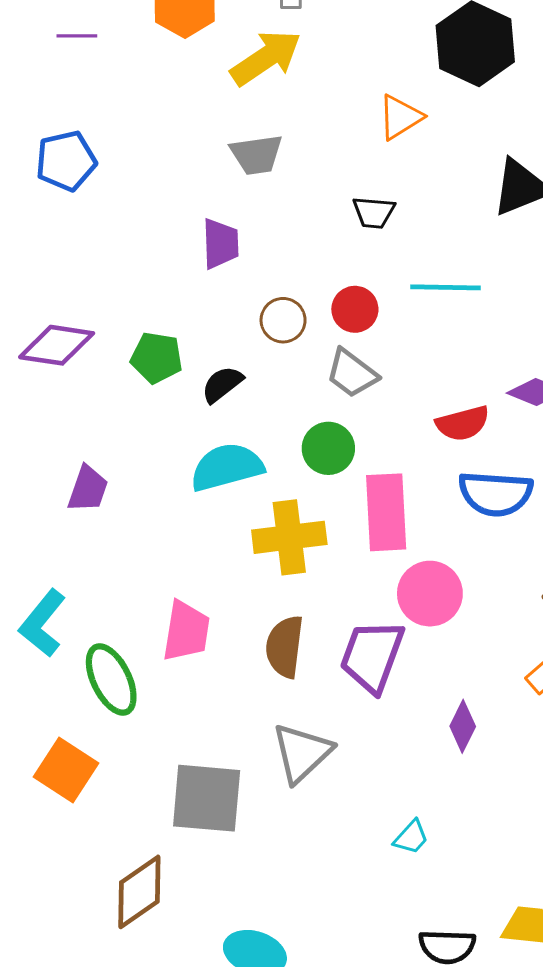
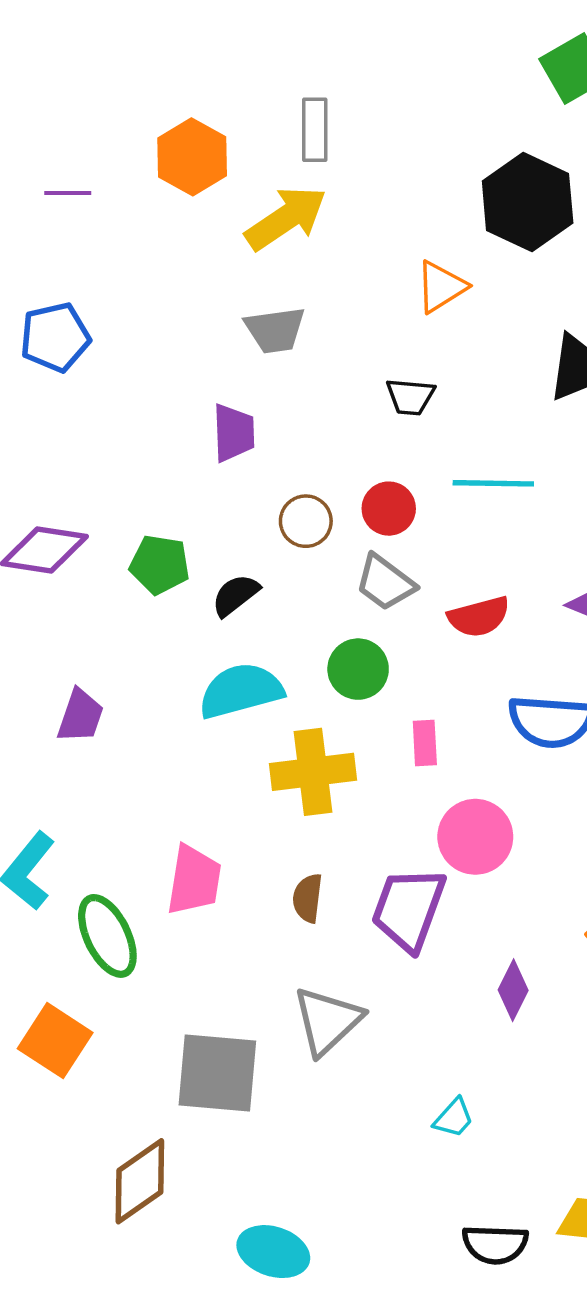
red semicircle: (463, 423) -> (479, 617), moved
pink rectangle: (386, 512) -> (425, 743), size x0.5
brown semicircle: (285, 647) -> (308, 898), size x0.7

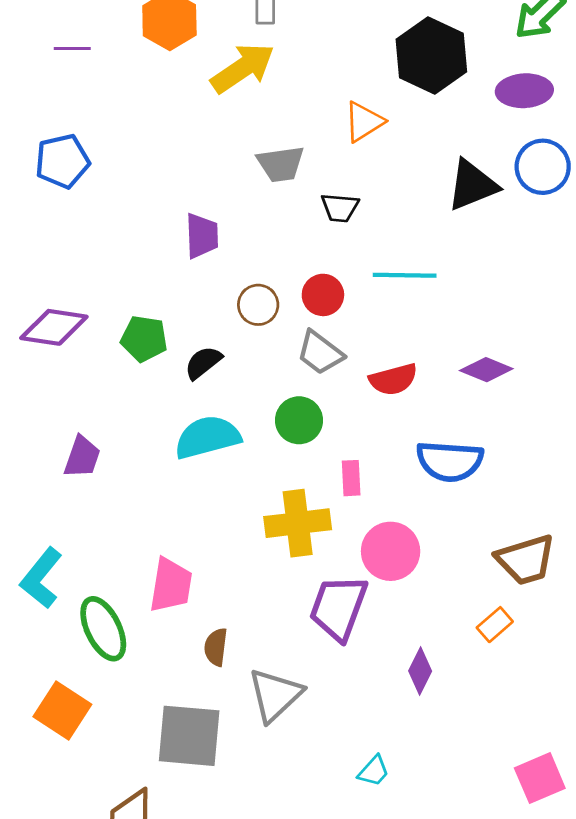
gray trapezoid: (275, 330) -> (281, 164), moved
yellow cross: (313, 772) -> (298, 523), moved
brown semicircle: (308, 898) -> (216, 647), moved

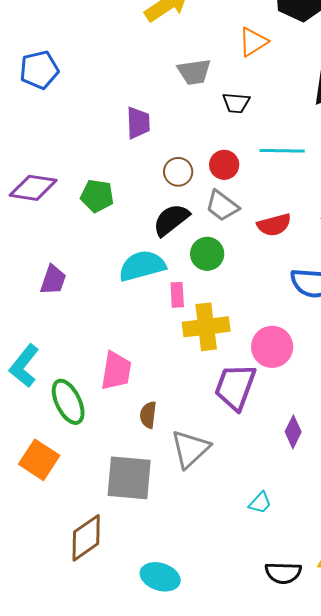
black semicircle: (203, 363) -> (171, 220), moved, size x1.4
pink rectangle: (351, 478) -> (177, 295), moved

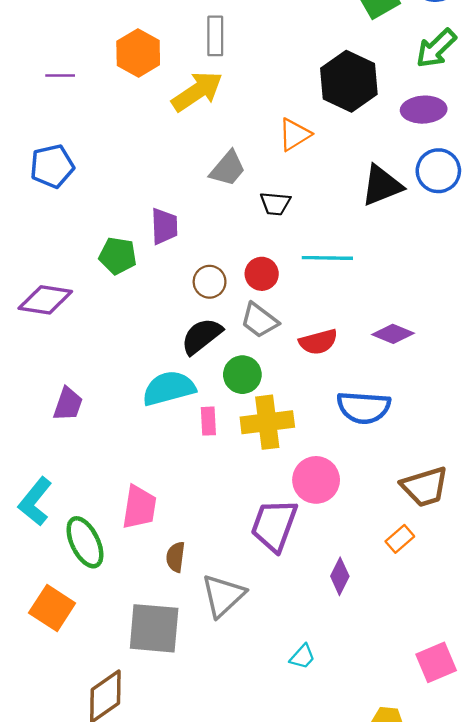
gray trapezoid: (194, 72) -> (228, 168), turned -42
green pentagon: (97, 196) -> (118, 256), moved
yellow cross: (206, 327) -> (267, 422), moved

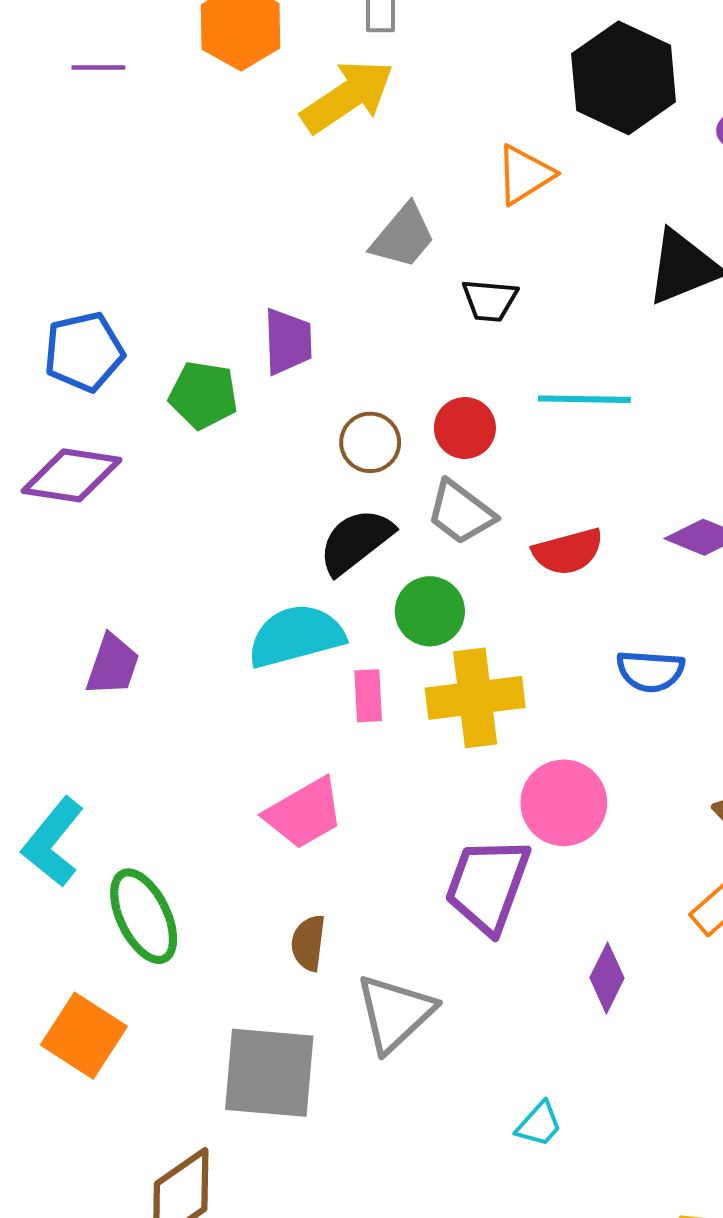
blue pentagon: (52, 166) -> (84, 352), moved
blue semicircle: (364, 407) -> (650, 671), size x0.7
pink trapezoid: (139, 507) -> (304, 813), moved, turned 51

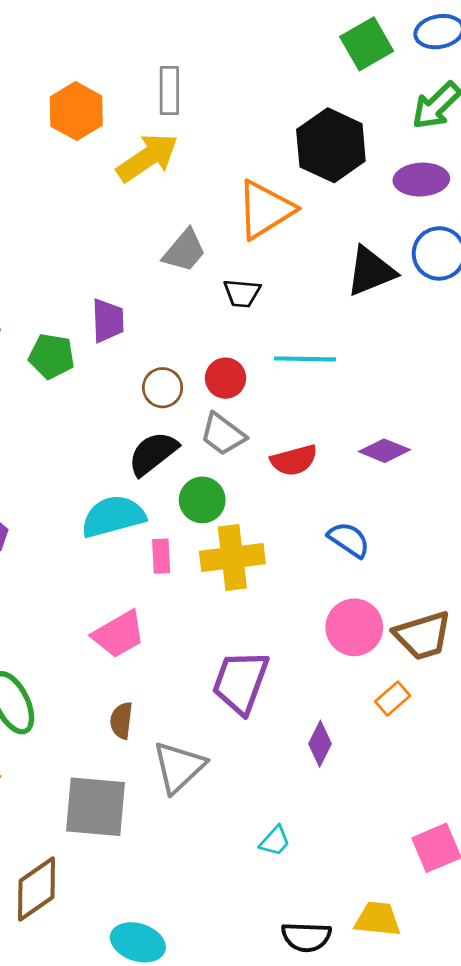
orange triangle: (525, 175) -> (265, 210), size x1.5
blue semicircle: (650, 671) -> (349, 540), turned -150
pink circle: (564, 803) -> (354, 627), moved

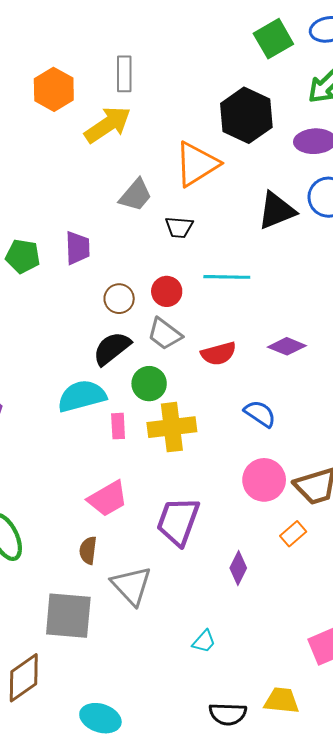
green pentagon: (52, 356) -> (23, 256), moved
pink trapezoid: (119, 634) -> (108, 499), moved
gray triangle: (179, 767) -> (131, 586), turned -30

